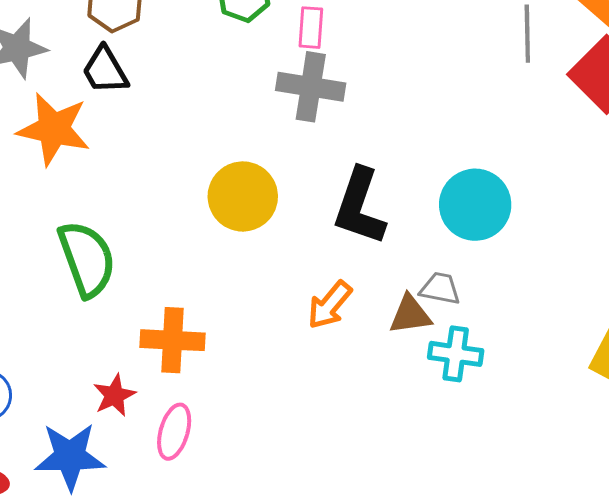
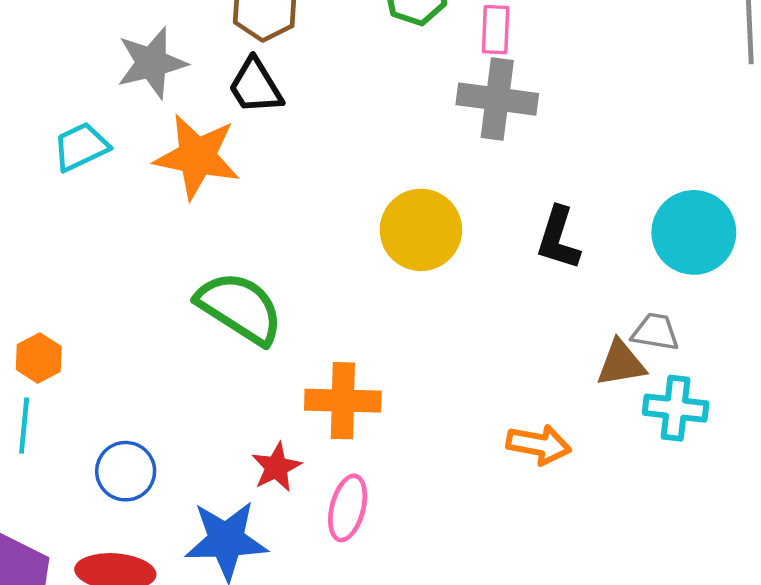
black L-shape: (360, 207) -> (558, 238), size x0.7
green semicircle: (87, 259) -> (240, 308), turned -36
orange arrow: (330, 305) -> (539, 445), moved, turned -118

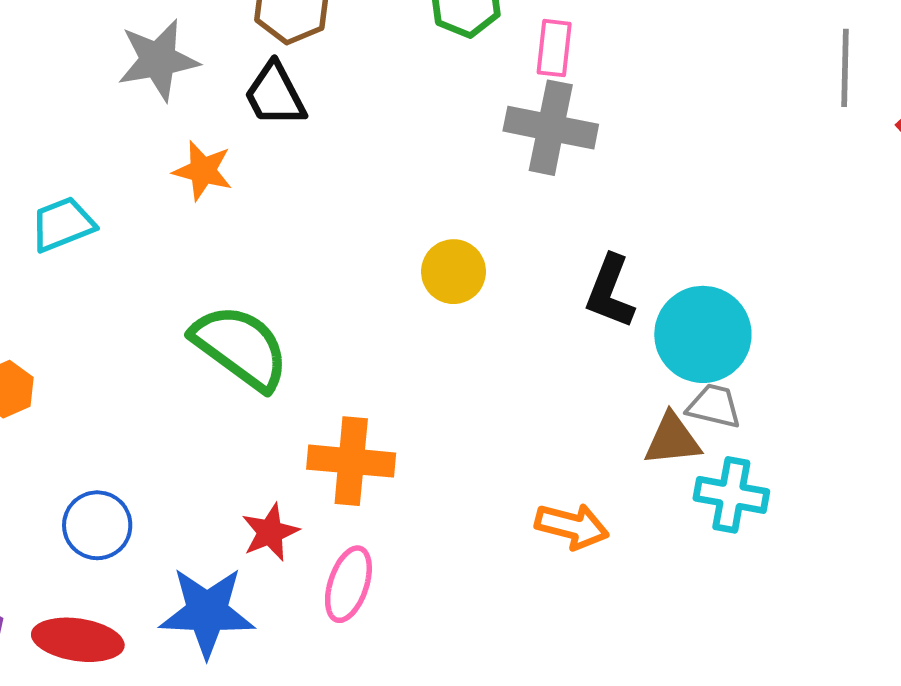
cyan trapezoid: (81, 147) -> (63, 224), moved
orange star: (197, 157) -> (203, 171), size x0.6
yellow circle: (421, 230) -> (453, 272), size x0.7
cyan circle: (694, 232) -> (703, 334), moved

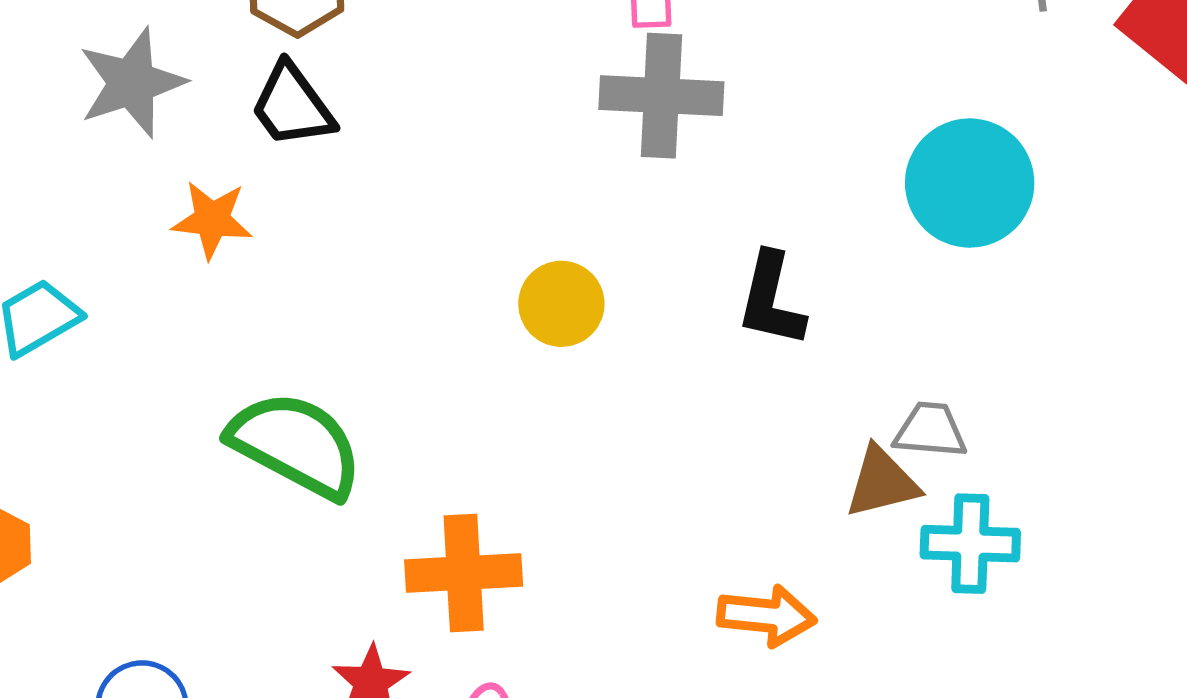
cyan circle: (703, 334) -> (970, 183), moved

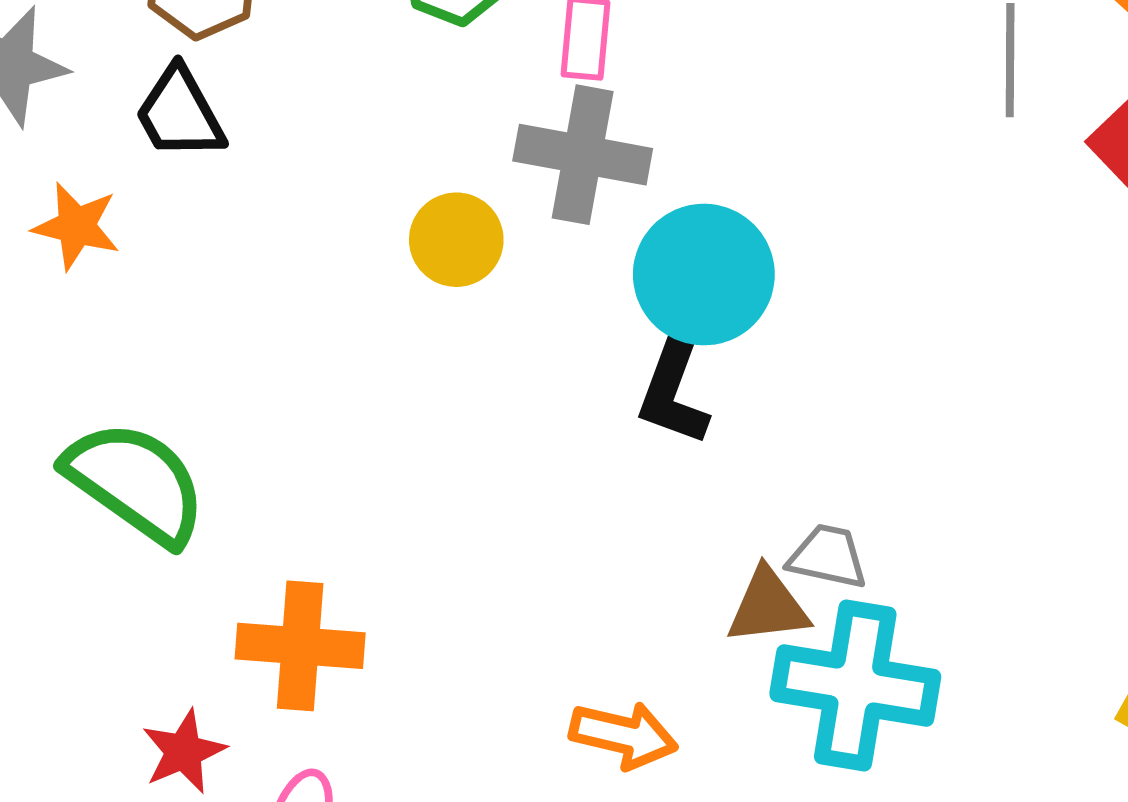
cyan circle: (970, 183) -> (704, 275), moved
yellow circle: (561, 304) -> (456, 240), moved
cyan cross: (970, 544) -> (855, 686), size x1.5

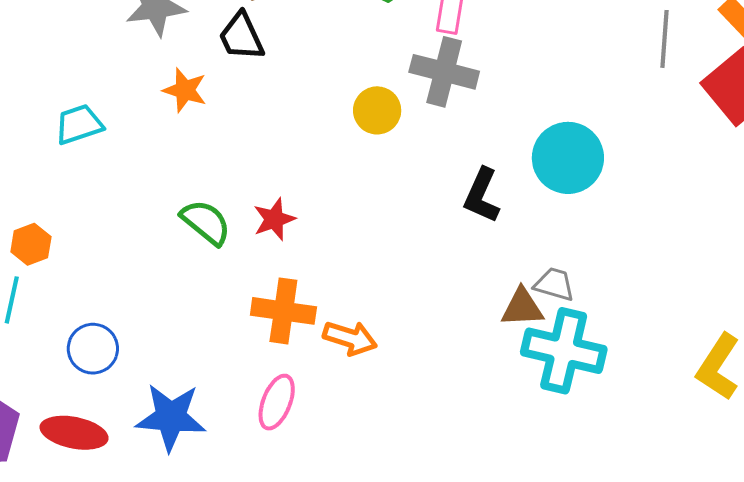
cyan circle: (704, 275) -> (568, 158), moved
green semicircle: (136, 482) -> (206, 222), size x0.7
orange arrow: (624, 735) -> (350, 338), moved
red star: (184, 752) -> (274, 219), moved

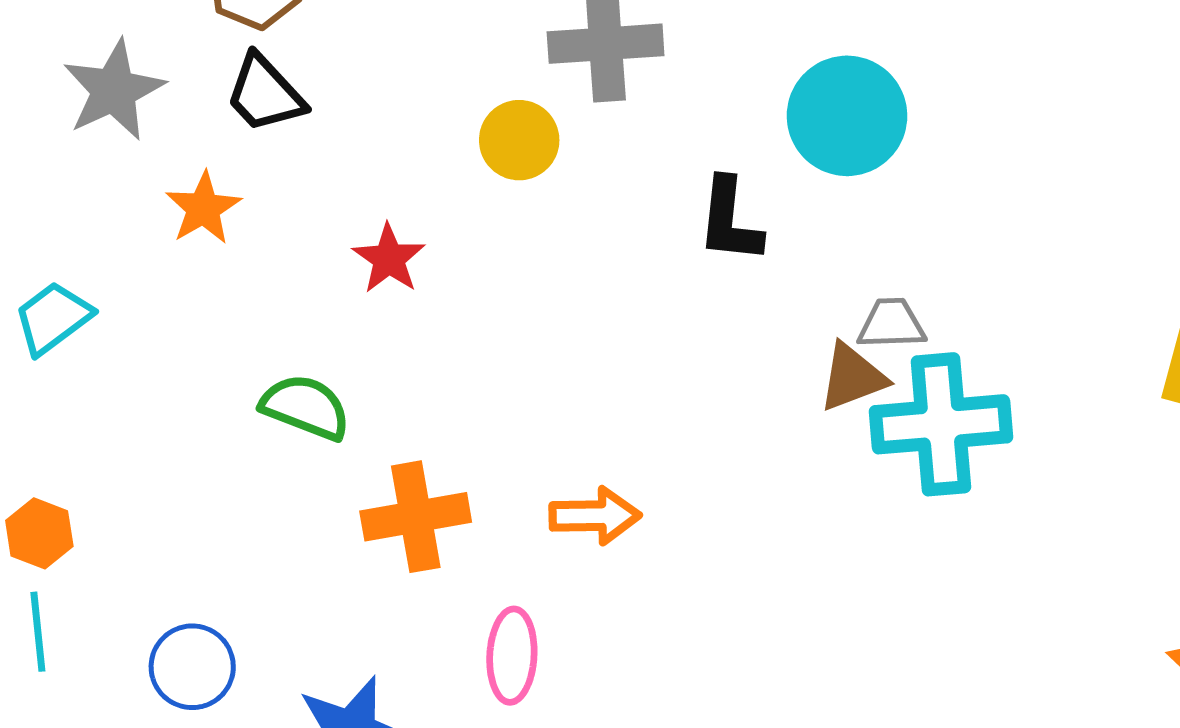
orange star: (185, 90) -> (203, 208), turned -30
red star: (274, 219) -> (389, 259), moved
orange cross: (283, 311) -> (416, 517), moved

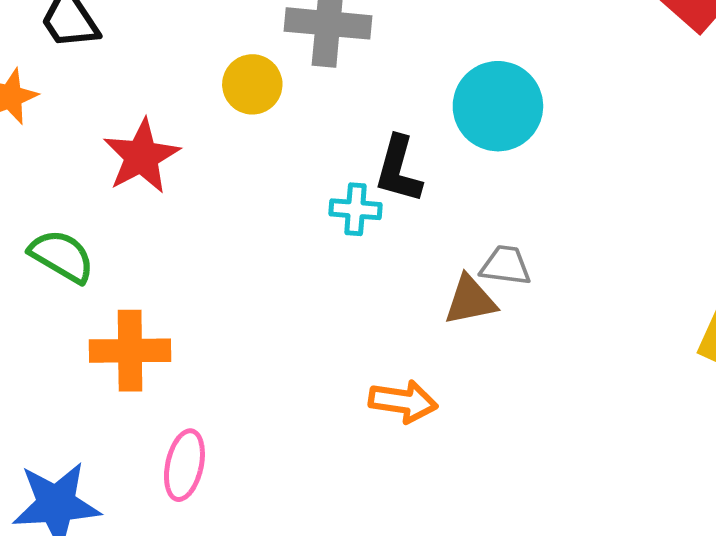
red star: (389, 259) -> (141, 156), size x1.4
cyan cross: (941, 424) -> (356, 209), moved, size x0.5
orange arrow: (595, 516) -> (403, 401), moved

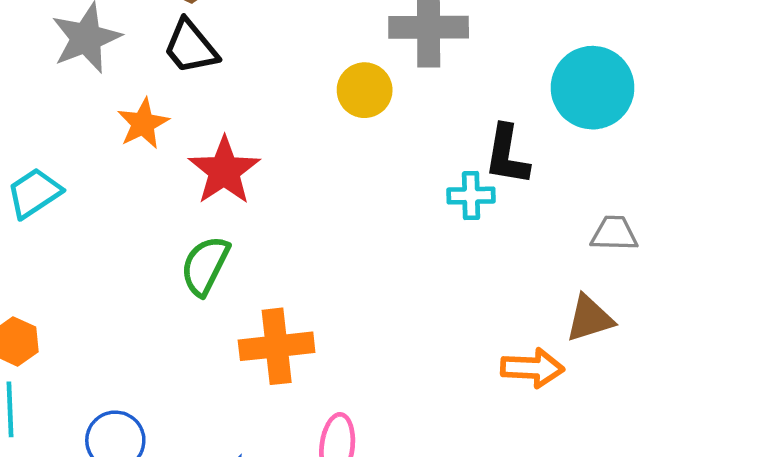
red star: (141, 156) -> (224, 171), moved
green semicircle: (62, 256) -> (205, 266), turned -88
brown triangle: (470, 300) -> (589, 318), moved

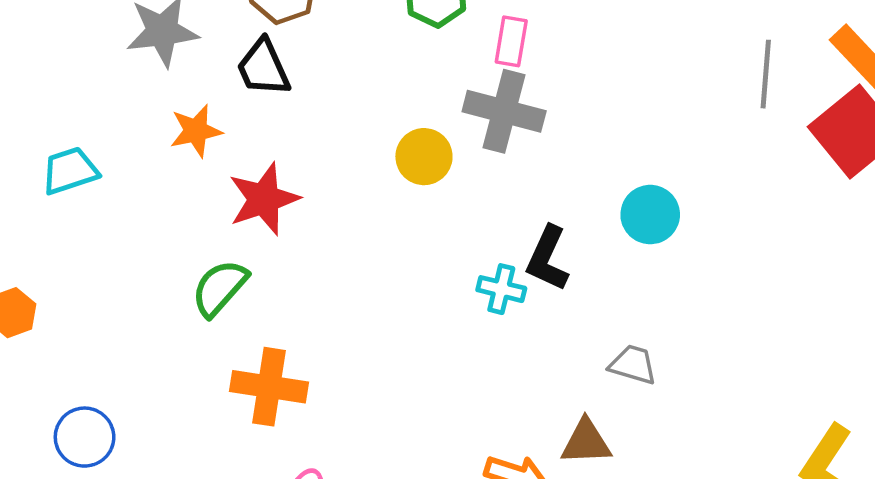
cyan circle: (593, 88) -> (650, 215), size x0.7

